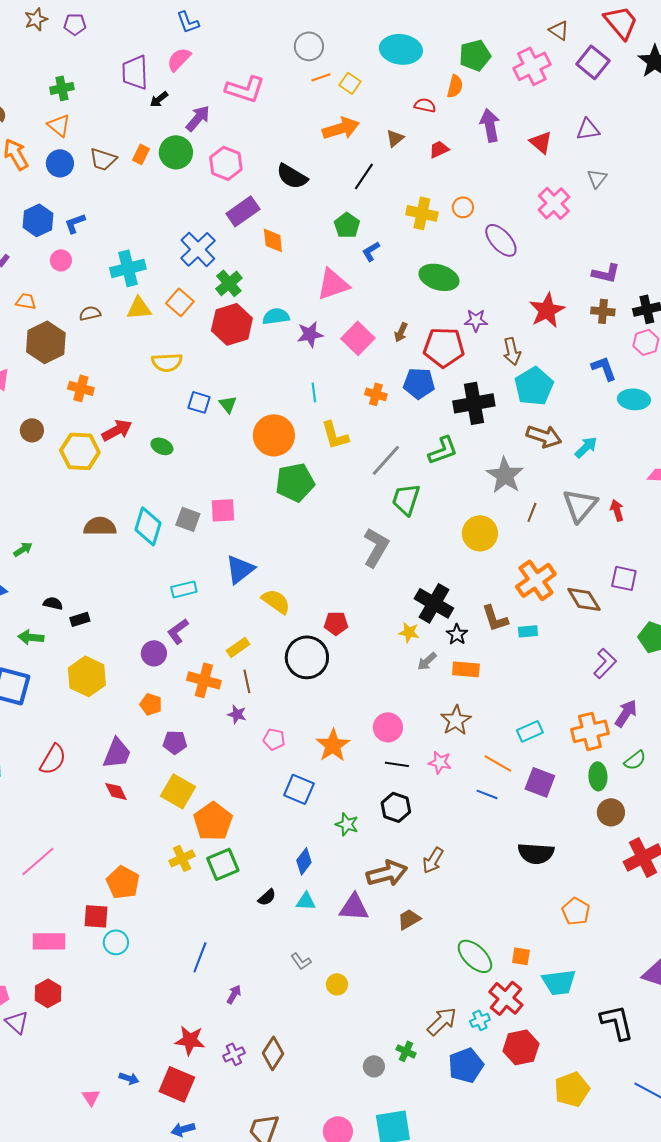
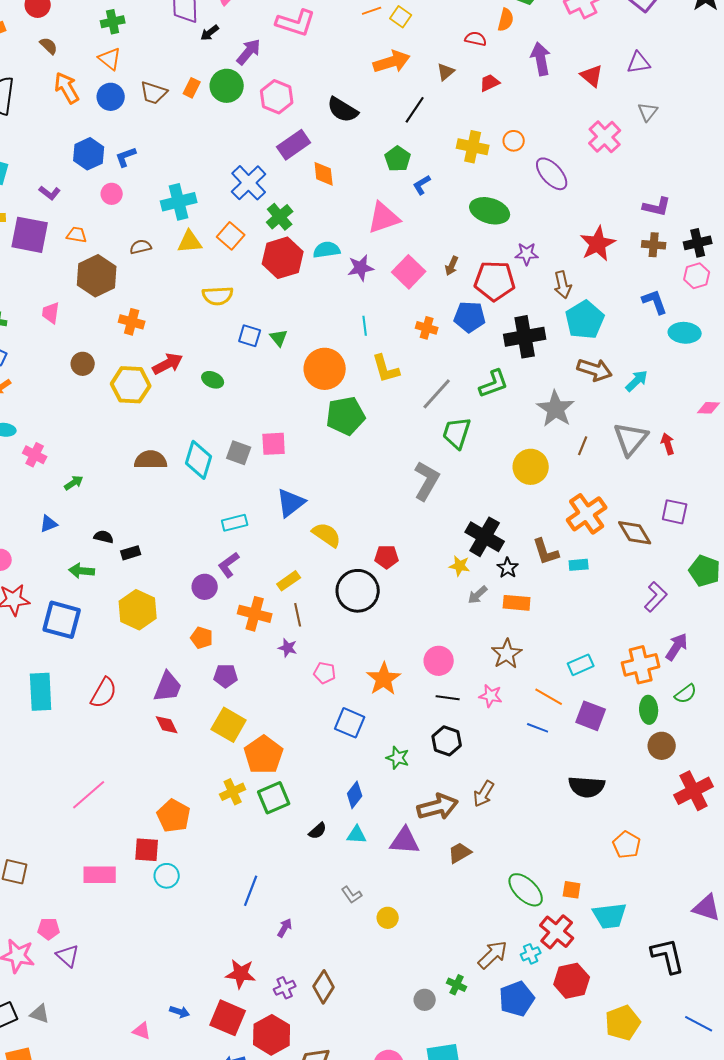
red hexagon: (48, 993) -> (272, 1035), moved, size x1.4
pink triangle: (91, 1097) -> (142, 1031), turned -36

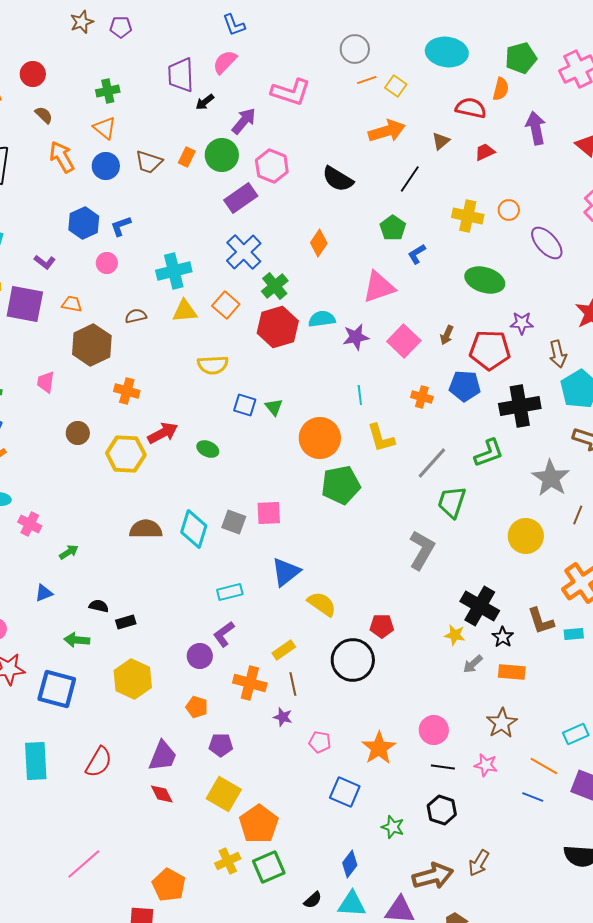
red semicircle: (476, 39) -> (471, 108), size x1.4
purple rectangle: (294, 145) -> (241, 198), moved
orange diamond: (324, 174) -> (319, 243), turned 40
cyan triangle: (357, 835) -> (352, 904), size x1.4

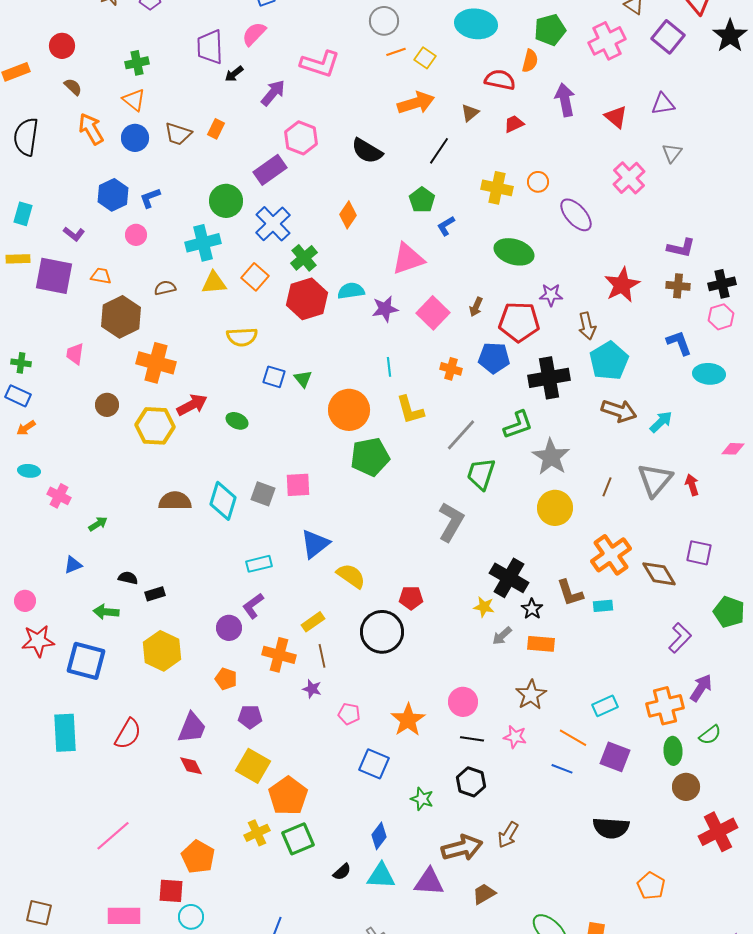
green circle: (222, 155) -> (226, 201), moved
orange cross: (127, 391) -> (156, 363), size x1.5
gray star: (551, 478) -> (551, 457), moved

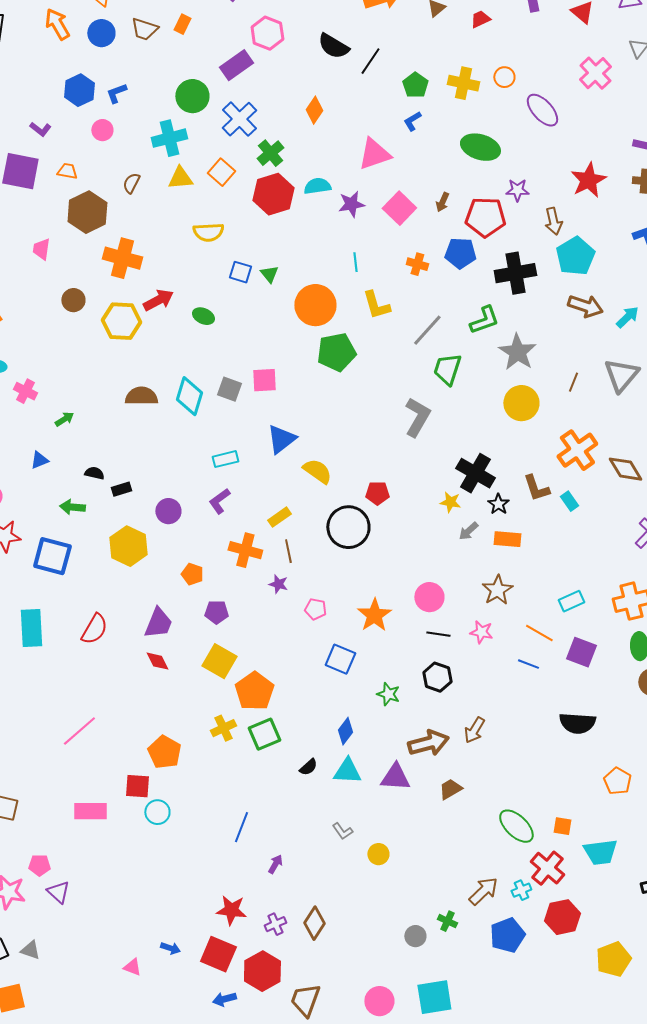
black line: (439, 151) -> (370, 61), moved
green pentagon: (422, 200) -> (415, 85), moved
brown semicircle: (165, 288) -> (131, 183), turned -50
cyan rectangle: (603, 606) -> (569, 501), turned 60
purple circle: (229, 628) -> (168, 511), moved

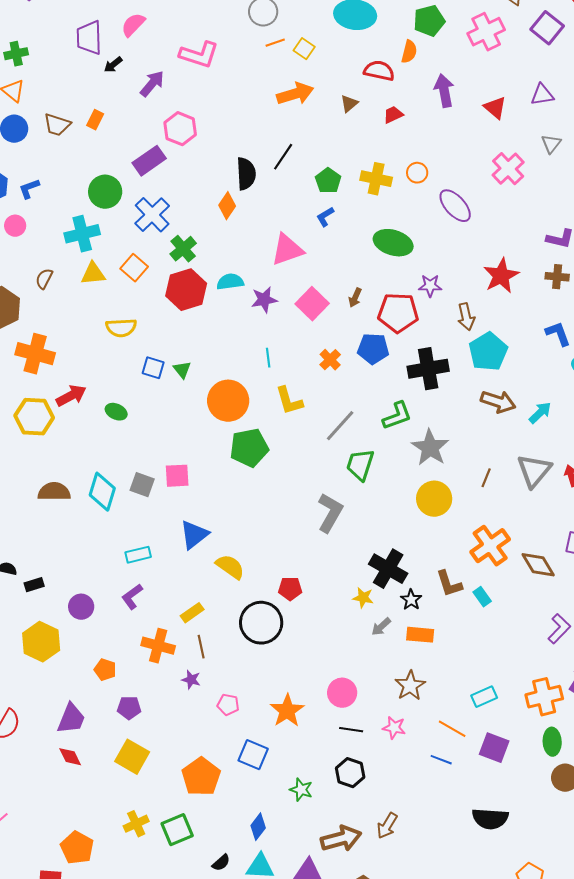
black semicircle: (333, 46) -> (246, 174), moved, turned -124
orange cross: (417, 264) -> (330, 360), turned 30
orange pentagon: (254, 691) -> (201, 777), moved

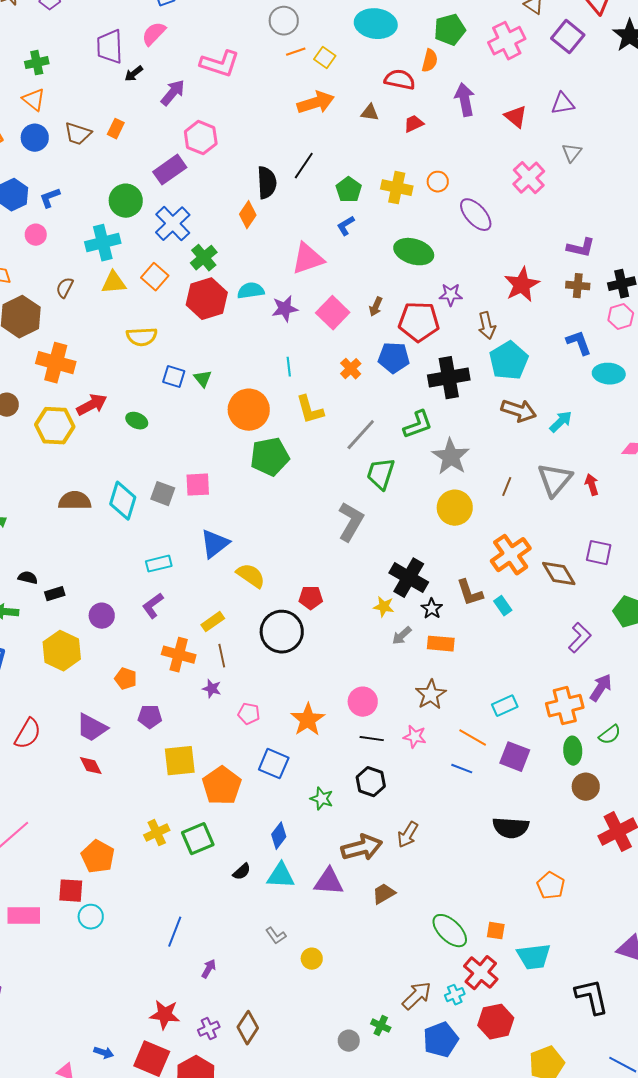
brown triangle: (349, 104) -> (370, 113), turned 48
purple trapezoid: (71, 719) -> (92, 728), turned 96
yellow square: (132, 757) -> (180, 761), moved, turned -36

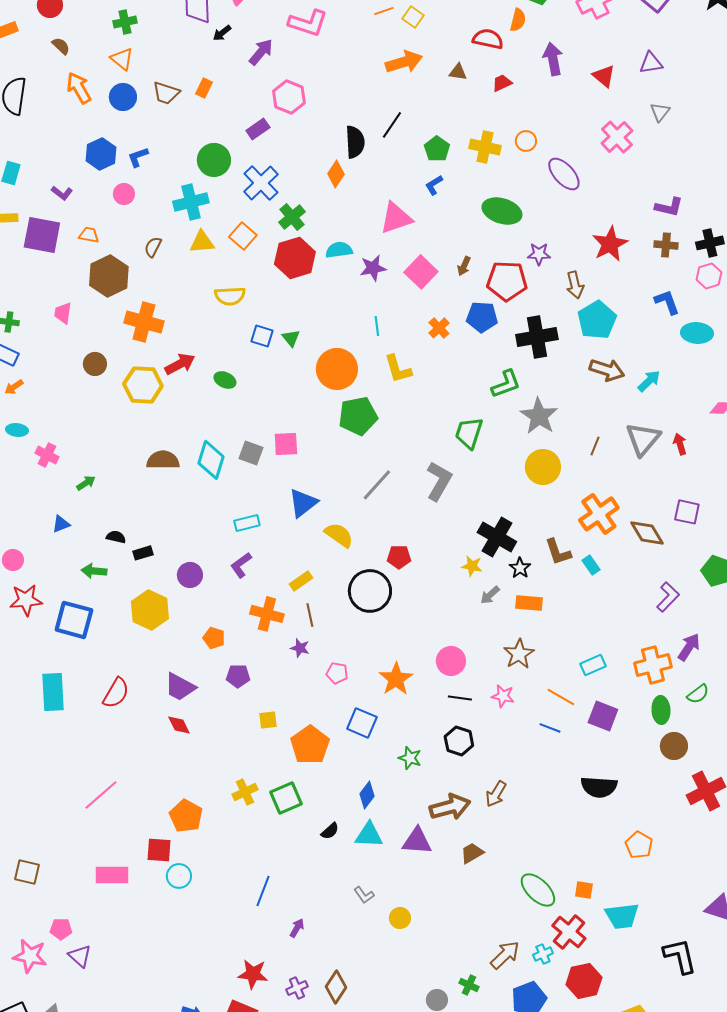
purple rectangle: (170, 170) -> (258, 129), size x0.7
gray line: (361, 435) -> (377, 485), moved
yellow square: (180, 761) -> (268, 720), size x0.6

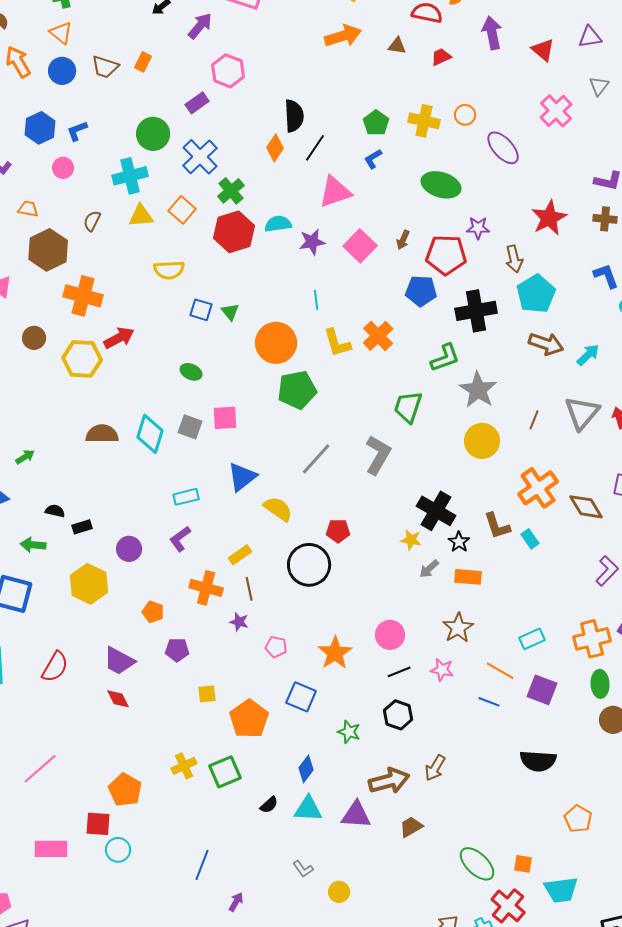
black line: (392, 125) -> (315, 148), moved
orange cross: (439, 328) -> (378, 336), moved, size x1.4
green ellipse: (225, 380) -> (191, 372), moved
black line: (460, 698) -> (399, 672), turned -30

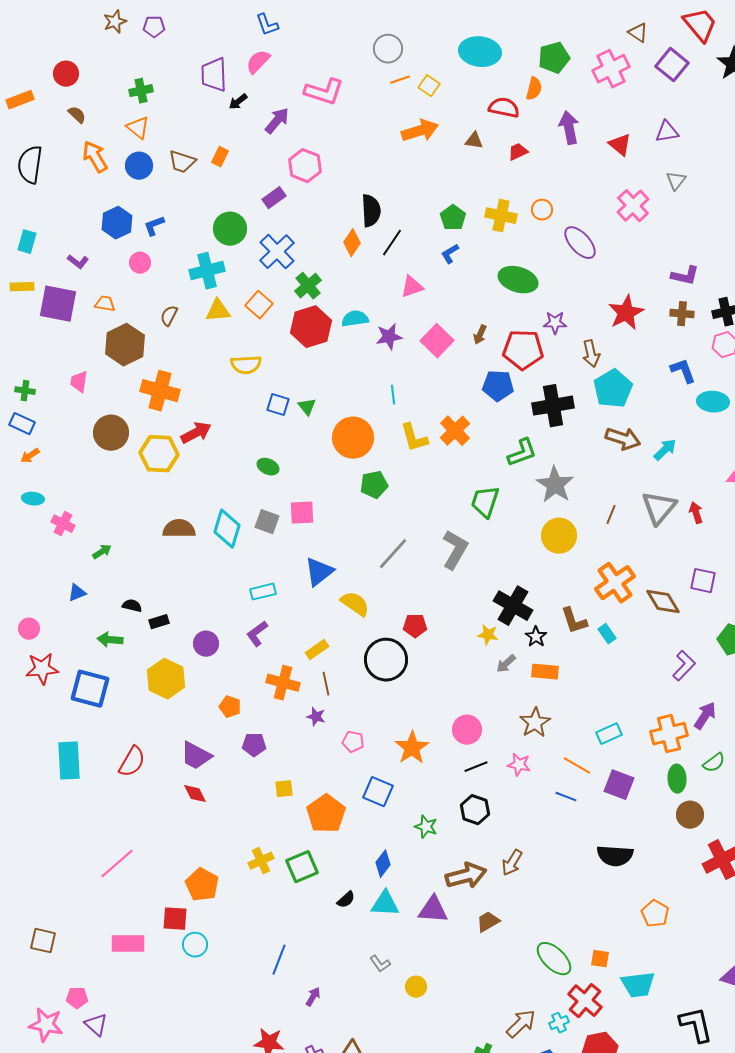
pink triangle: (335, 192) -> (412, 287), size x0.7
brown circle: (34, 338) -> (111, 433), size x1.5
green pentagon: (297, 390) -> (374, 485), size x0.7

